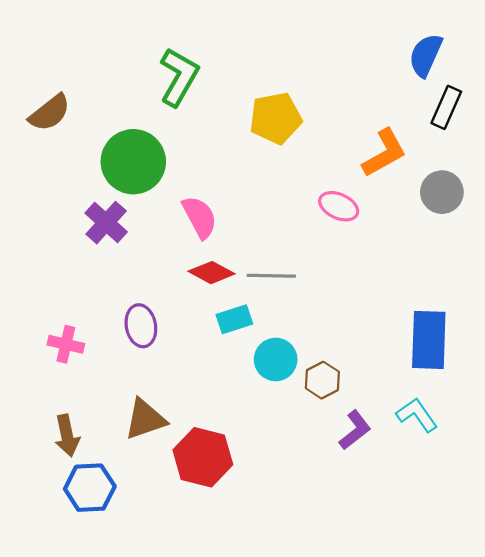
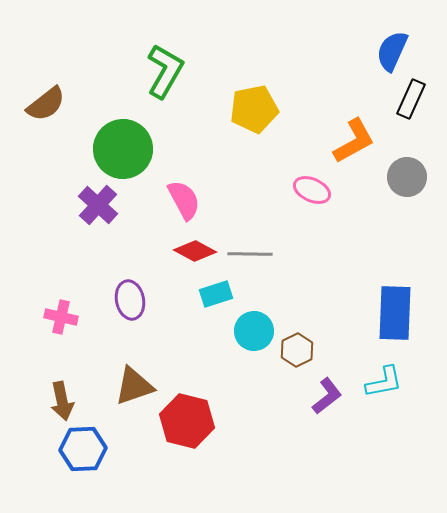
cyan L-shape: (417, 415) -> (384, 382), turned 114

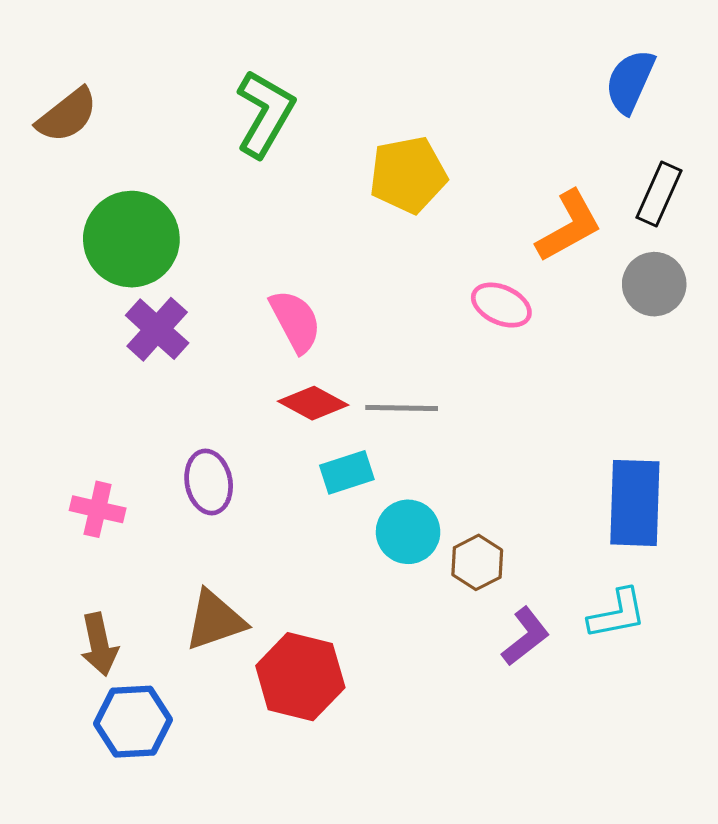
black rectangle: (411, 99) -> (659, 194), moved
brown semicircle: (46, 104) -> (67, 115), moved
green circle: (123, 149) -> (131, 239), moved

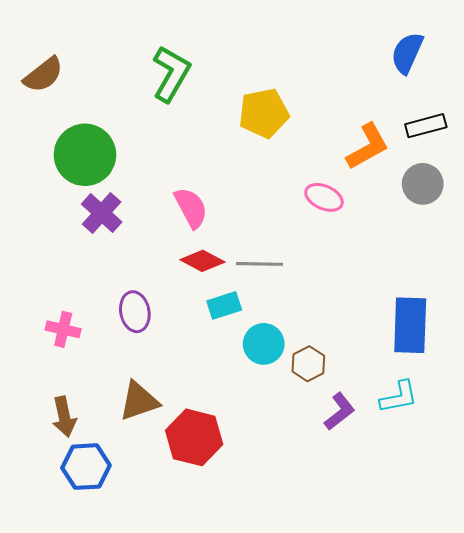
black rectangle: (659, 194) -> (426, 126), turned 51

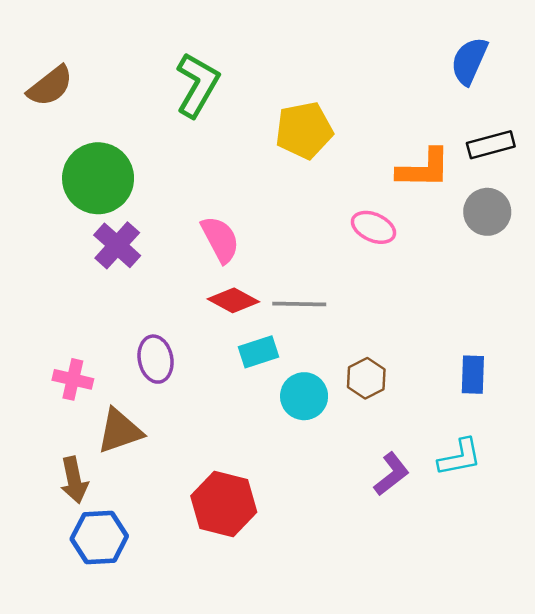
orange L-shape: (368, 146) -> (424, 169), turned 30
blue rectangle: (410, 325) -> (473, 375), size x0.6
brown hexagon: (308, 364) -> (366, 378), moved
brown triangle: (139, 401) -> (120, 431), moved

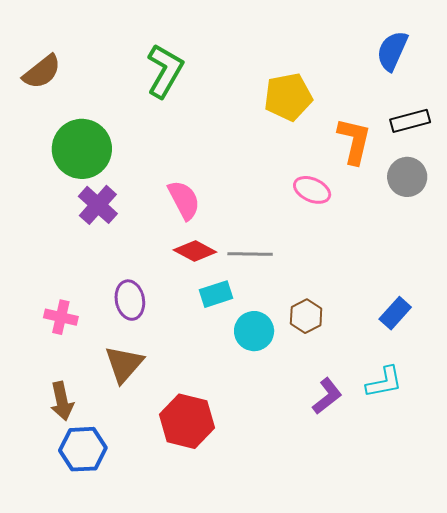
yellow pentagon: (304, 130) -> (288, 97), moved
orange L-shape: (424, 169) -> (354, 141), turned -78
blue rectangle: (473, 375) -> (395, 313), turned 40
brown triangle: (120, 431) -> (124, 364), moved, turned -30

